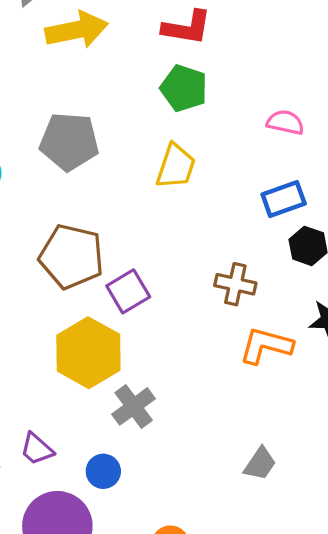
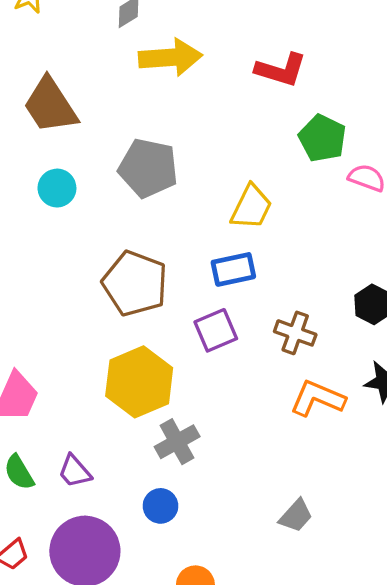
green pentagon: (184, 88) -> (322, 138), moved
blue rectangle: (284, 199) -> (233, 269), moved
purple square: (128, 291) -> (216, 330), moved
blue circle: (103, 471) -> (160, 506), moved

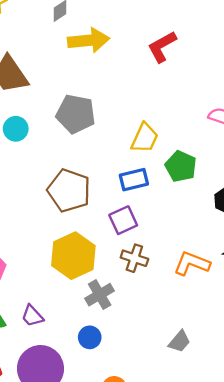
red L-shape: (281, 70) -> (162, 47), turned 136
green pentagon: (322, 138) -> (181, 166), moved
brown cross: (295, 333) -> (134, 258), moved

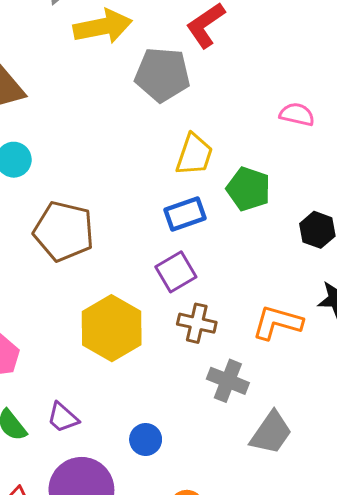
gray pentagon: (76, 114) -> (162, 75), moved
brown pentagon: (69, 191) -> (64, 231), moved
gray cross: (100, 295) -> (228, 381), moved, turned -32
gray trapezoid: (180, 341) -> (271, 433), size x1.4

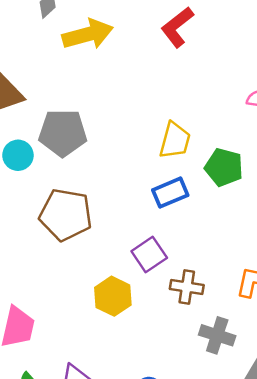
gray pentagon: (162, 75) -> (63, 133), moved
purple square: (176, 272) -> (149, 255), moved
yellow hexagon: (112, 328) -> (113, 296), size x0.7

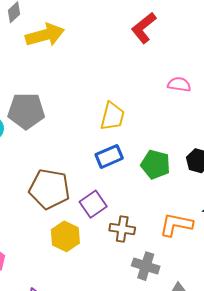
red L-shape: (177, 27) -> (144, 28), moved
green pentagon: (224, 167) -> (155, 165), moved
brown pentagon: (66, 215) -> (49, 189), moved

